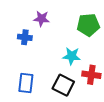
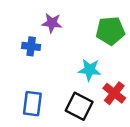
red cross: (91, 75) -> (114, 93), turned 30

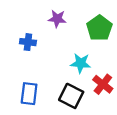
purple star: (52, 23) -> (57, 19), moved
green pentagon: (110, 31) -> (99, 28), turned -30

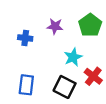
purple star: (57, 19) -> (55, 26), moved
cyan star: (81, 63) -> (73, 57), turned -30

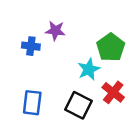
green pentagon: (90, 25) -> (111, 47), moved
purple star: (55, 26) -> (55, 31), moved

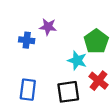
cyan star: (89, 69) -> (77, 60), turned -30
black square: (78, 105) -> (68, 92), turned -35

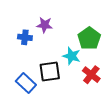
blue rectangle: (28, 90) -> (26, 83), turned -54
black square: (68, 92) -> (50, 72), moved

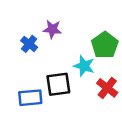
blue cross: (25, 37) -> (29, 44), turned 32
blue rectangle: (26, 83) -> (30, 98), turned -48

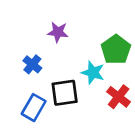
blue cross: (29, 44) -> (32, 64), moved
blue rectangle: (30, 98) -> (34, 108), turned -55

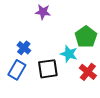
purple star: (58, 32) -> (43, 12), moved
blue rectangle: (34, 108) -> (17, 70), moved

